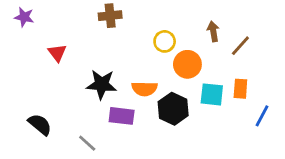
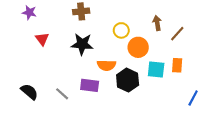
purple star: (24, 17) -> (29, 12), moved
black star: (102, 84) -> (82, 44), moved
blue line: (262, 116) -> (193, 98), moved
gray line: (87, 143) -> (62, 94), moved

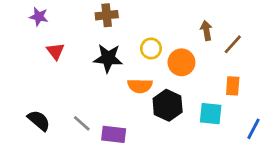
yellow circle: (121, 30) -> (151, 48), moved
cyan square: (156, 69) -> (211, 114), moved
purple rectangle: (90, 85) -> (114, 134), moved

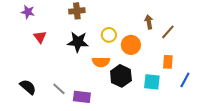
blue line: (253, 129) -> (185, 80), moved

